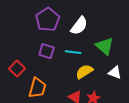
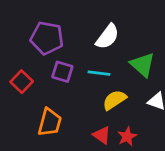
purple pentagon: (48, 20) -> (47, 38), moved, turned -30
red square: (17, 68) -> (22, 82), moved

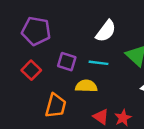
purple pentagon: (47, 38) -> (36, 31), moved
yellow semicircle: (114, 100) -> (86, 86), moved, turned 35

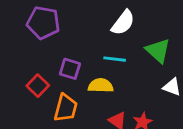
purple square: (67, 62) -> (70, 69), moved
red square: (31, 70) -> (38, 86), moved

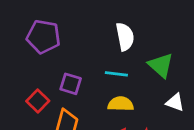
white semicircle: (123, 23) -> (125, 37), turned -48
yellow semicircle: (101, 86) -> (121, 104), moved

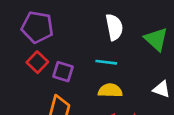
green triangle: (161, 65) -> (156, 39), moved
red square: (38, 101) -> (37, 62), moved

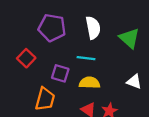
purple pentagon: (37, 27) -> (52, 28), moved
purple square: (63, 72) -> (60, 73), moved

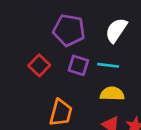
white semicircle: (93, 28) -> (116, 30), turned -135
purple square: (60, 73) -> (78, 65), moved

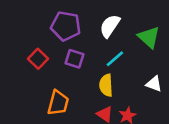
cyan line: (108, 65) -> (115, 59), moved, turned -48
yellow semicircle: (112, 94) -> (106, 85), turned -95

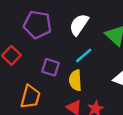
purple square: (75, 59) -> (50, 67), moved

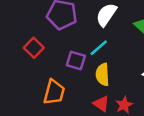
cyan line: (84, 55) -> (99, 48), moved

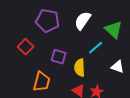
cyan line: (99, 48) -> (96, 48), moved

